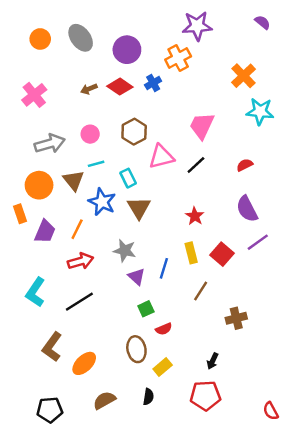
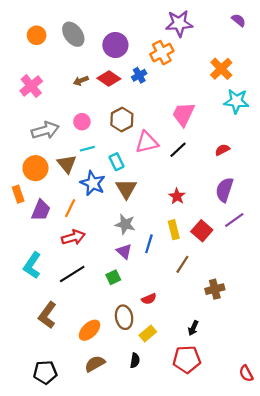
purple semicircle: (247, 209) -> (225, 190), turned 45
gray star: (125, 251) -> (125, 224), moved
green square: (146, 309) -> (113, 277), moved
orange ellipse: (84, 363) -> (89, 330), moved

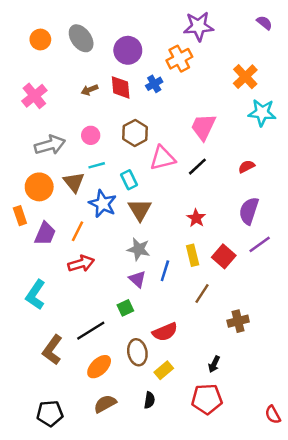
red diamond: (109, 78) -> (121, 87), turned 50
black line: (72, 274) -> (91, 331), moved
red semicircle: (149, 299) -> (165, 332), size x1.5

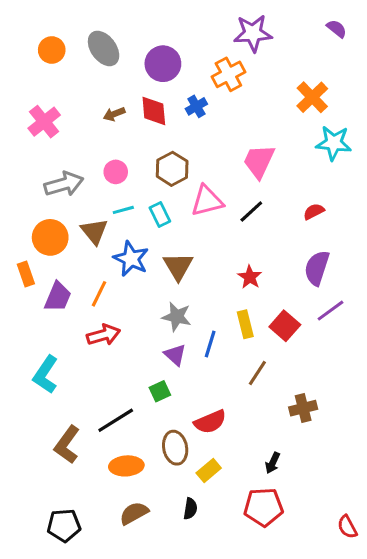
cyan rectangle: (129, 180) -> (160, 215), moved
orange ellipse: (99, 367) -> (126, 466), turned 40

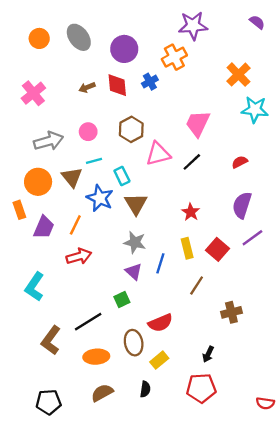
cyan rectangle: (160, 215) -> (122, 176), moved
red semicircle: (347, 527) -> (265, 403), turned -54

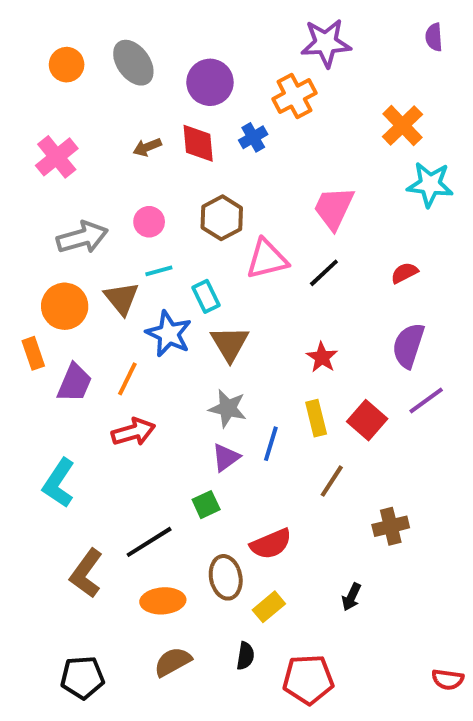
purple semicircle: (257, 22) -> (434, 37), turned -133
purple triangle: (134, 272) -> (226, 457), turned 42
red pentagon: (201, 388) -> (308, 679), moved

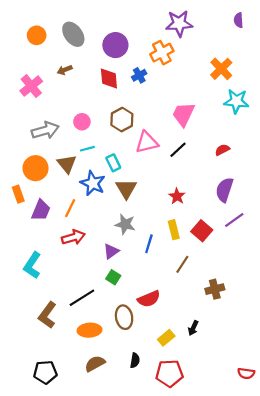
brown arrow: (147, 147) -> (65, 70), moved
purple triangle: (226, 457) -> (111, 251), moved
green square: (206, 505) -> (113, 277), turned -32
yellow rectangle: (269, 607) -> (166, 338), moved

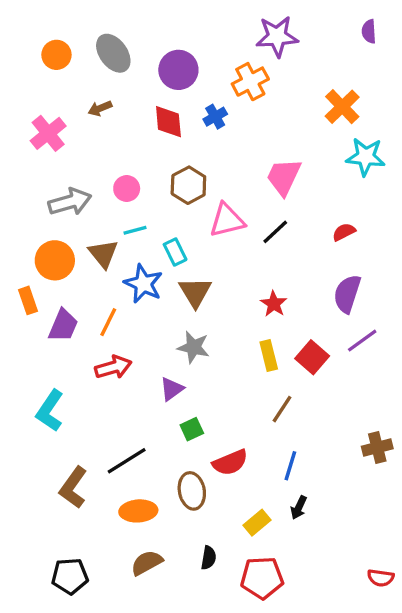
blue line: (149, 244) -> (290, 466), moved
green square: (113, 277) -> (192, 429), moved, turned 32
brown cross: (215, 289) -> (377, 447), moved

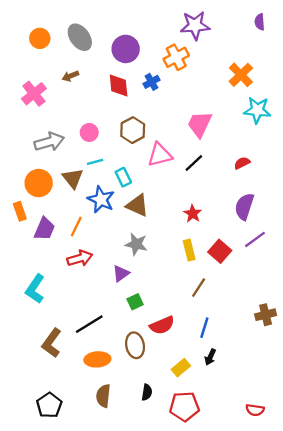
brown triangle: (195, 292) -> (137, 205), turned -35
brown semicircle: (147, 563) -> (103, 396), turned -55
black pentagon: (70, 576) -> (49, 405), turned -30
red semicircle: (381, 578) -> (255, 410), moved

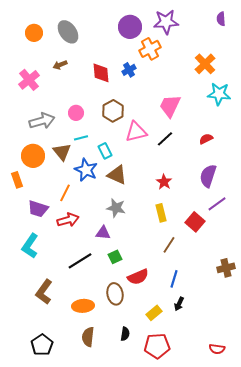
purple circle: (126, 49) -> (130, 27), moved
purple trapezoid: (44, 229) -> (38, 209), moved, turned 85
red square: (220, 251) -> (195, 222), moved
purple triangle: (121, 274) -> (103, 233), turned 42
black line: (89, 324) -> (80, 261), moved

